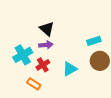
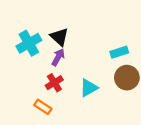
purple arrow: (46, 45) -> (58, 57), turned -56
cyan cross: (23, 55) -> (29, 43), moved

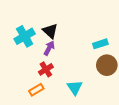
cyan triangle: (89, 88) -> (75, 88), moved, turned -35
orange rectangle: (43, 107) -> (36, 90), turned -64

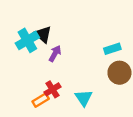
black triangle: (50, 31) -> (43, 34), moved
red cross: (46, 69) -> (53, 89), moved

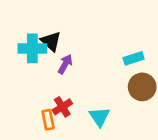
cyan cross: (27, 40) -> (32, 48), turned 30
orange rectangle: (41, 100) -> (48, 120), turned -70

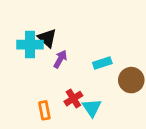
cyan rectangle: (134, 58) -> (102, 63), moved
red cross: (62, 107) -> (73, 99), moved

